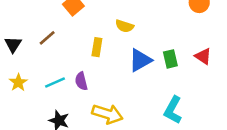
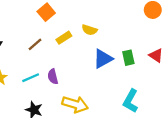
brown line: (47, 38) -> (35, 44), moved
yellow rectangle: (97, 47) -> (64, 38), moved, turned 48

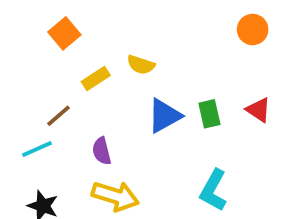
brown line: (35, 44) -> (59, 116), moved
purple semicircle: (53, 77) -> (102, 151), moved

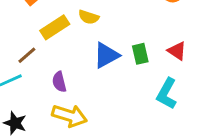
yellow rectangle: (96, 78) -> (55, 27), size x1.4
cyan L-shape: (213, 190) -> (167, 94), moved

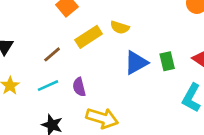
brown line: (27, 55) -> (52, 54), moved
purple semicircle: (59, 82) -> (79, 87), moved

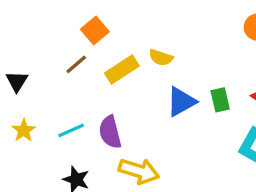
brown line: (52, 54) -> (76, 64), moved
purple semicircle: (79, 87) -> (110, 132), size x1.4

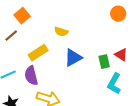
yellow rectangle: (122, 69) -> (38, 53), moved
green rectangle: (220, 100) -> (104, 62), moved

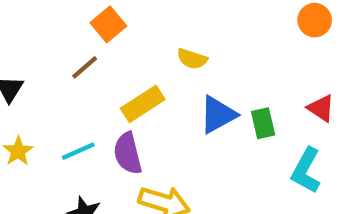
green rectangle: (104, 62) -> (263, 123), moved

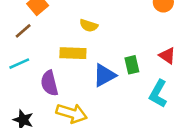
yellow rectangle: (143, 104) -> (73, 53), moved, turned 35
blue triangle: (218, 115) -> (104, 75), moved
cyan line: (78, 151) -> (19, 64), moved

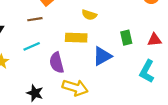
brown line: (23, 31) -> (35, 19), turned 32
red triangle: (167, 56) -> (154, 40), turned -40
green rectangle: (132, 65) -> (126, 38), moved

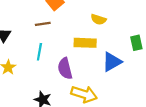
cyan line: (32, 46) -> (39, 52), turned -56

